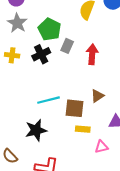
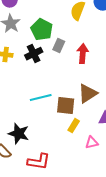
brown triangle: (97, 96) -> (88, 94), size x1.5
yellow rectangle: (83, 129) -> (74, 126), turned -64
black star: (36, 130) -> (19, 134), moved, turned 30

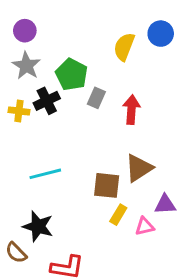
black cross: (34, 54) -> (47, 101), moved
cyan line: (41, 98) -> (45, 174), moved
pink triangle: (92, 143) -> (145, 226), moved

